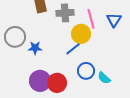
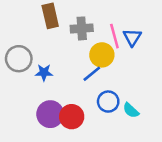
blue triangle: (114, 20) -> (132, 37), moved

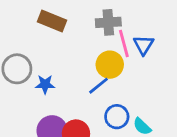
brown rectangle: (50, 16) -> (52, 21), turned -55
gray cross: (82, 28) -> (108, 22), moved

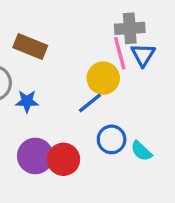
brown rectangle: (52, 21) -> (30, 47), moved
gray cross: (108, 22) -> (130, 28), moved

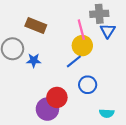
pink line: (120, 53) -> (81, 30), moved
cyan semicircle: (141, 151) -> (107, 113), moved, turned -40
purple circle: (35, 156) -> (47, 109), moved

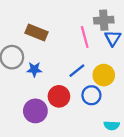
yellow circle: (82, 46) -> (104, 75), moved
red circle: (57, 97) -> (59, 96), moved
purple circle: (47, 109) -> (35, 111), moved

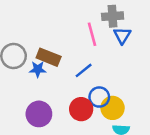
brown rectangle: (37, 32) -> (49, 57), moved
yellow circle: (104, 75) -> (113, 108), moved
red circle: (59, 96) -> (81, 109), moved

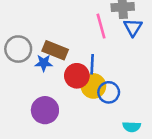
blue line: (84, 70) -> (92, 64), turned -48
yellow circle: (113, 108) -> (93, 86), moved
red circle: (81, 109) -> (77, 76), moved

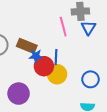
blue star: (44, 63) -> (36, 56), moved
blue circle: (109, 92) -> (90, 79), moved

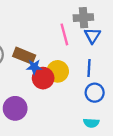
blue line: (56, 57) -> (89, 68), moved
yellow circle: (57, 74) -> (58, 71), moved

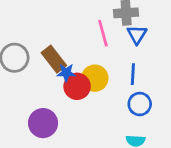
brown rectangle: (24, 56) -> (54, 59), turned 30

